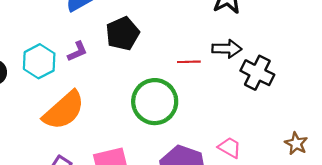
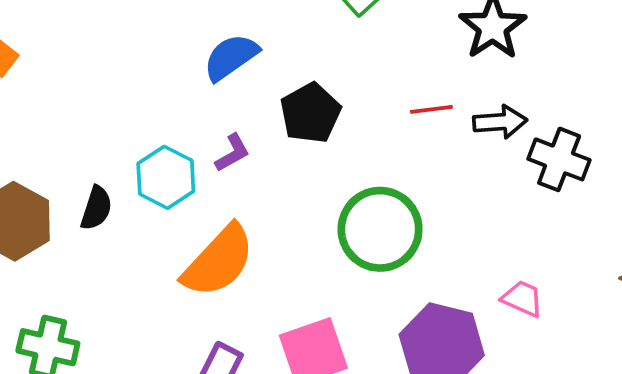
red line: (189, 62) -> (431, 109), moved

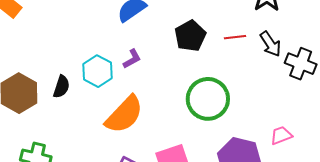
black pentagon: (310, 113) -> (190, 36), moved
black arrow: (500, 122) -> (270, 44), turned 60
pink trapezoid: (522, 299) -> (281, 135), turned -45

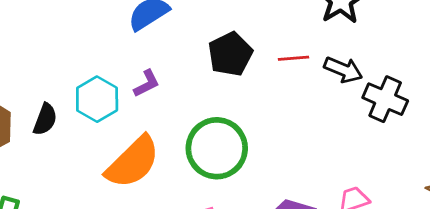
black arrow: (270, 44) -> (343, 70), turned -36
green circle: (208, 99) -> (217, 148), moved

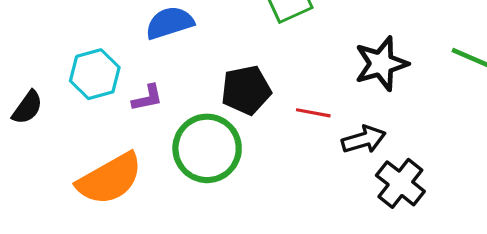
black arrow: (343, 70) -> (364, 139), turned -54
cyan hexagon: (97, 99) -> (95, 74), moved
green circle: (217, 148) -> (207, 148), moved

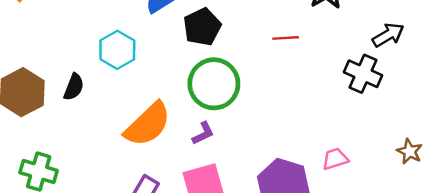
black pentagon: (246, 90) -> (202, 27), moved
purple L-shape: (147, 98) -> (203, 133), moved
black arrow: (364, 139) -> (388, 35), moved

